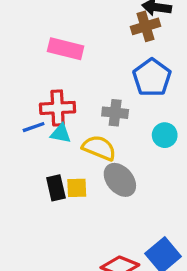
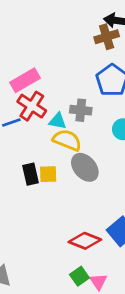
pink rectangle: (66, 49) -> (25, 80), moved, turned -44
red cross: (58, 108) -> (32, 106), turned 36
cyan triangle: (61, 134) -> (58, 121), moved

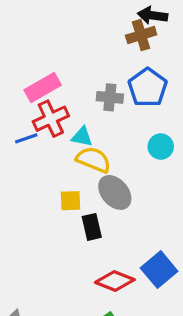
red cross: (32, 106) -> (51, 119), turned 32
gray cross: (81, 110) -> (110, 97), moved
black rectangle: (30, 174) -> (92, 227), moved

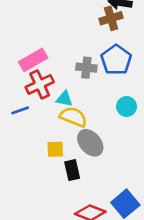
blue line: (26, 138) -> (20, 110), moved

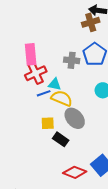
pink rectangle: (33, 60) -> (31, 54), turned -65
blue line: (20, 110) -> (44, 93), moved
black rectangle: (72, 170) -> (61, 139), turned -42

